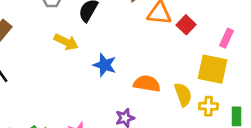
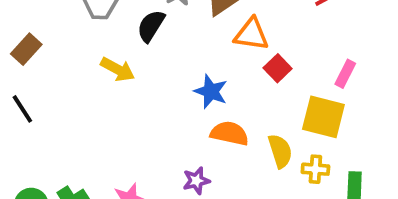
red square: (186, 25) -> (278, 68), moved
blue star: (105, 65) -> (211, 91), moved

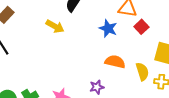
blue star: (211, 91) -> (108, 28), moved

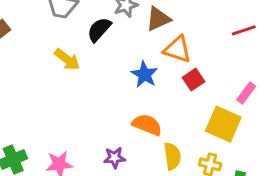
yellow semicircle: (142, 72) -> (172, 156), moved

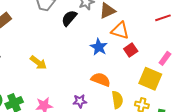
yellow arrow: (67, 59) -> (38, 63), moved

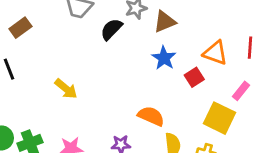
red line: (163, 18) -> (250, 48), moved, turned -70
orange triangle: (120, 31) -> (215, 53), moved
blue star: (99, 47) -> (164, 58), moved

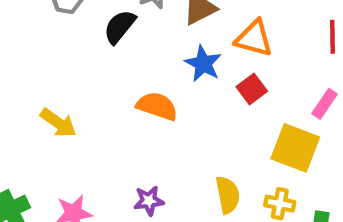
orange triangle: (215, 53) -> (254, 38), moved
orange semicircle: (151, 116) -> (157, 106), moved

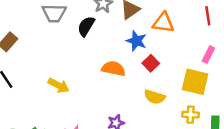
red square: (252, 89) -> (151, 63), moved
yellow semicircle: (228, 195) -> (155, 97), moved, turned 125

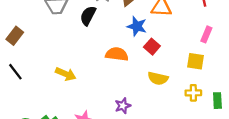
yellow square: (195, 82) -> (195, 61), size x0.7

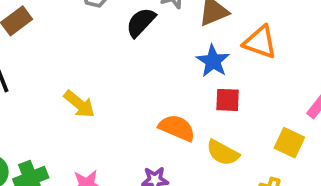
red square: (152, 47) -> (228, 100), turned 35
orange semicircle: (117, 54) -> (177, 128), moved

